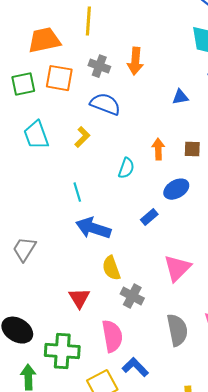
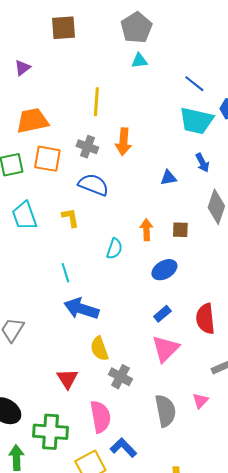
yellow line: (88, 21) -> (96, 102), moved
yellow L-shape: (82, 137) -> (70, 218), turned -55
blue rectangle: (149, 217) -> (162, 314), moved

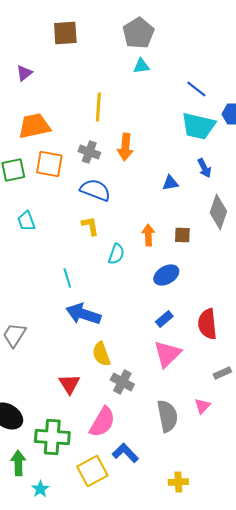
cyan trapezoid: (24, 216) -> (26, 221), size x0.7
yellow L-shape: (70, 218) -> (90, 226), moved
pink semicircle: (100, 417) -> (102, 422), turned 40

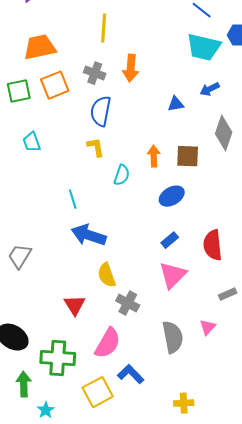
orange square: (49, 164) -> (55, 85), turned -32
blue arrow: (204, 168) -> (210, 89), turned 90
blue semicircle: (95, 190) -> (101, 111), turned -100
brown square: (182, 235) -> (188, 156), size x1.4

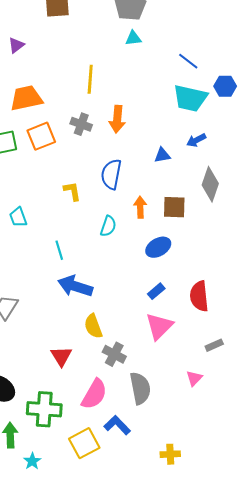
blue semicircle: (101, 111) -> (111, 174), moved
cyan trapezoid: (32, 142) -> (18, 217), moved
yellow L-shape: (96, 147) -> (72, 191), moved
gray semicircle: (173, 337) -> (140, 388), moved

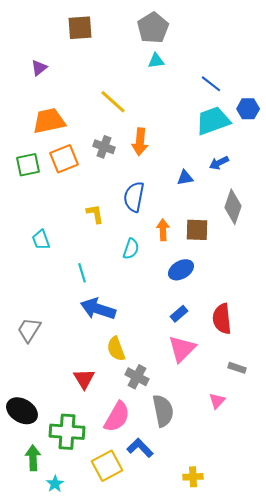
yellow line: (90, 79) -> (113, 102), turned -52
cyan trapezoid: (190, 98) -> (213, 121), turned 147
gray rectangle: (214, 345) -> (237, 368), turned 42

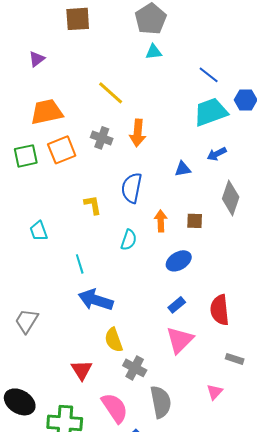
brown square: (197, 230) -> (195, 221), size x0.7
pink semicircle: (117, 417) -> (115, 408), turned -64

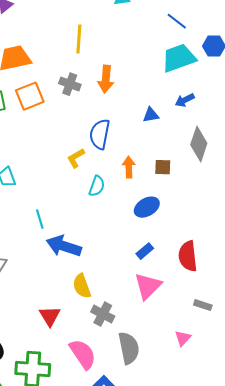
yellow line: (111, 93) -> (79, 39), turned 52
yellow L-shape: (93, 205) -> (76, 158), moved, turned -110
cyan line: (80, 264) -> (40, 219), moved

